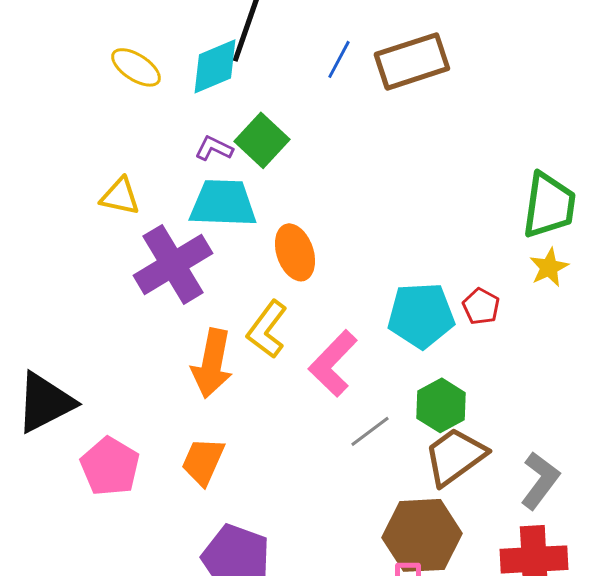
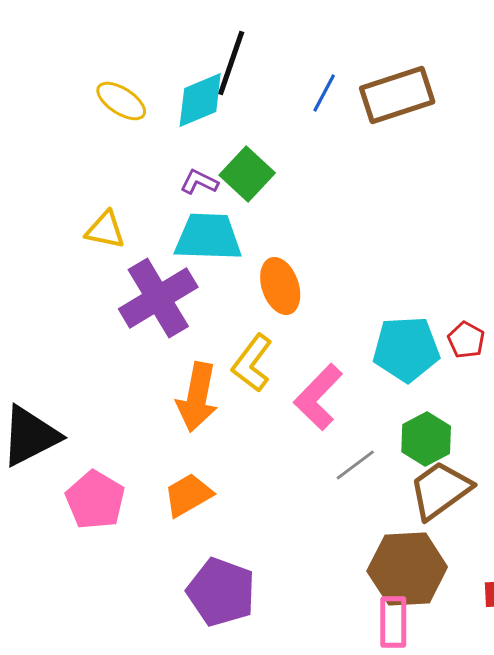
orange trapezoid: (203, 461) -> (188, 495), turned 36

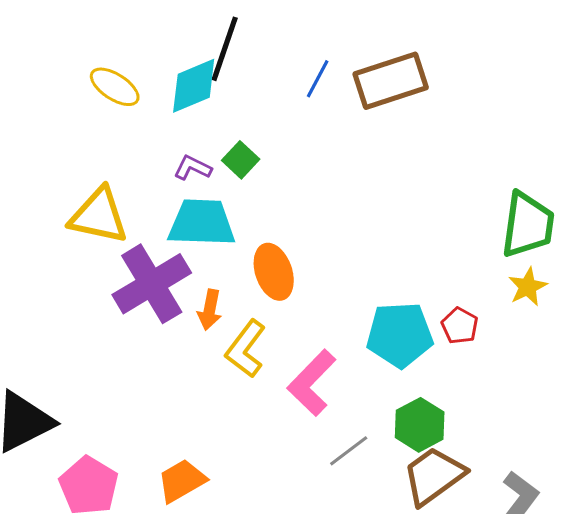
green square: (247, 174) -> (241, 160), size x0.7
yellow triangle: (105, 230) -> (99, 216), size x1.5
orange arrow: (197, 397) -> (210, 310), moved, size x0.6

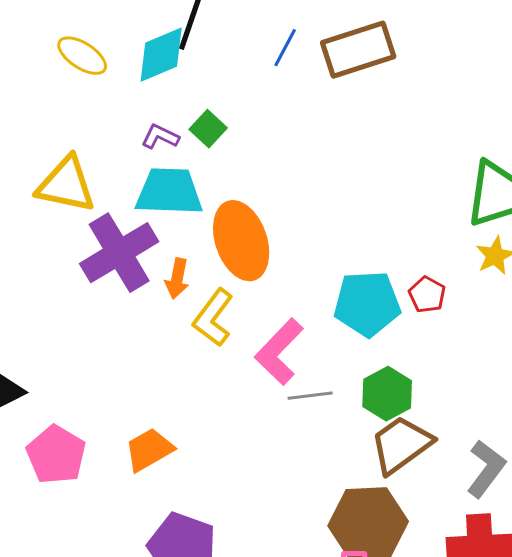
orange ellipse: (274, 272) -> (241, 241), size x1.4
gray line: (349, 451) -> (310, 396), moved, turned 30

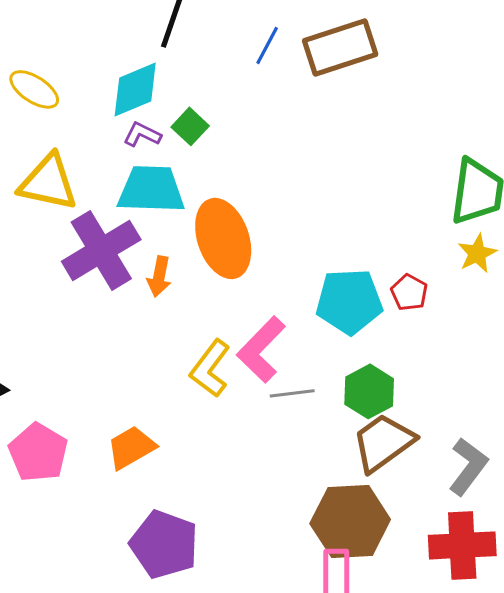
cyan diamond: (161, 55) -> (135, 89), moved
yellow ellipse: (82, 56) -> (34, 89), moved
yellow L-shape: (213, 318) -> (210, 368), moved

